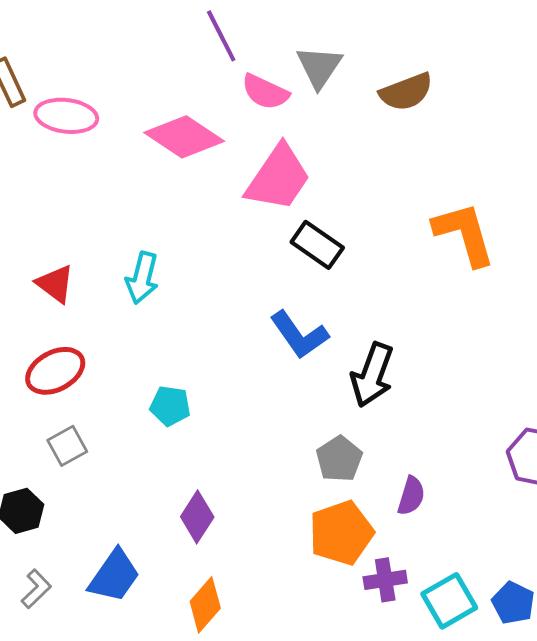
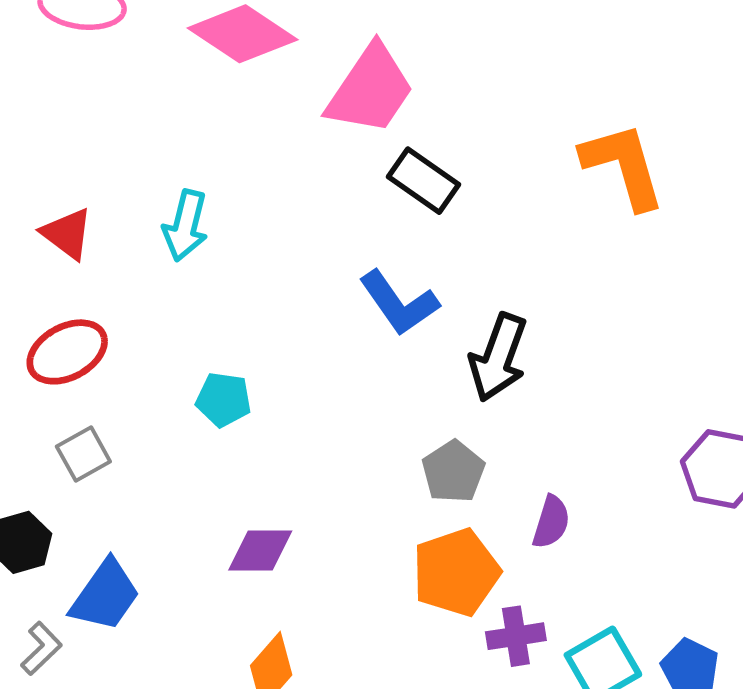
purple diamond: (197, 517) -> (260, 551), turned 57
blue trapezoid: (114, 576) -> (105, 595), moved

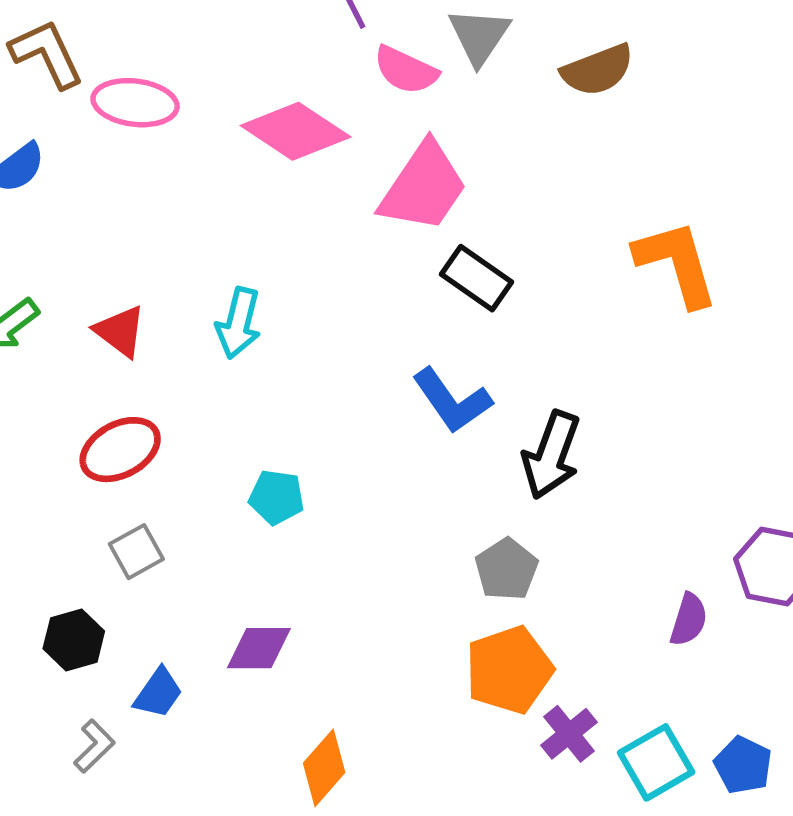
purple semicircle: (551, 522) -> (689, 620), moved
purple diamond: (260, 551) -> (259, 648), moved
blue trapezoid: (105, 595) -> (158, 693), size x0.7
purple cross: (516, 636) -> (569, 734), turned -30

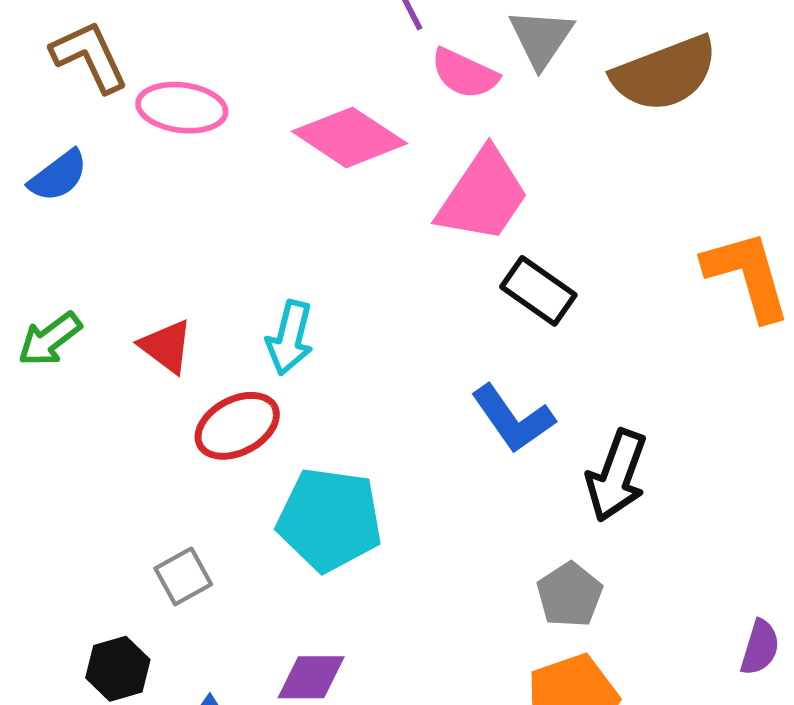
brown semicircle: (598, 70) -> (665, 74), size x1.4
red ellipse: (120, 450) -> (237, 426), moved
cyan pentagon: (277, 497) -> (330, 520), size x1.8

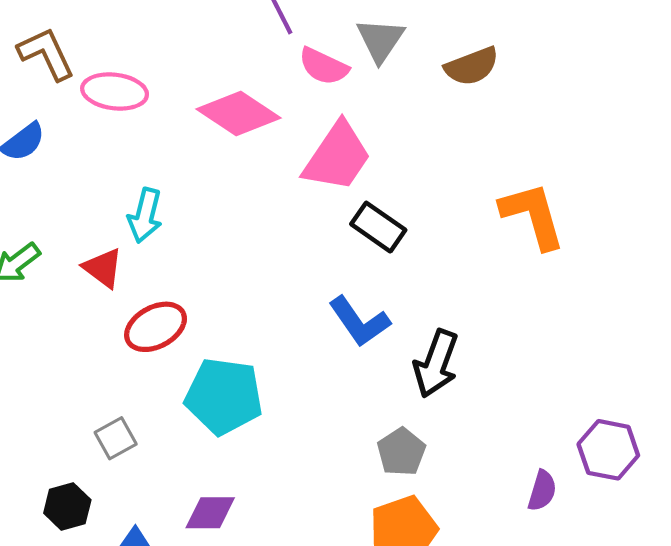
brown semicircle: (665, 74) -> (472, 66), size x0.7
cyan arrow: (290, 338) -> (145, 215), moved

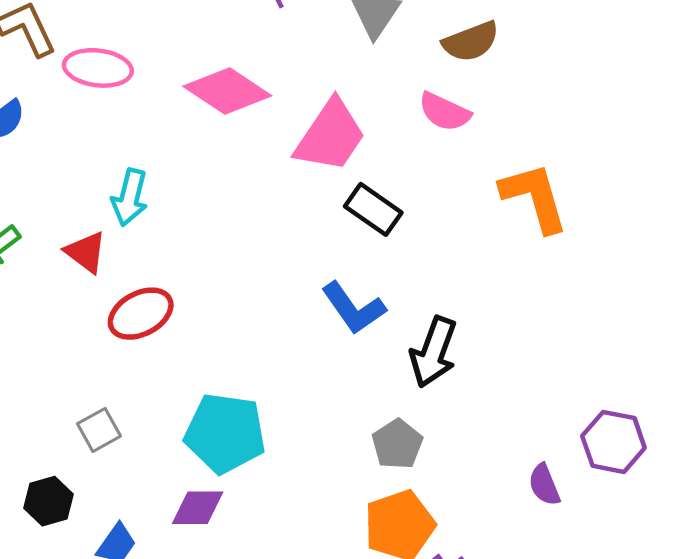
pink semicircle: (324, 66) -> (444, 112), moved
cyan pentagon: (224, 396) -> (225, 433), moved
purple semicircle: (542, 491) -> (544, 485), turned 141

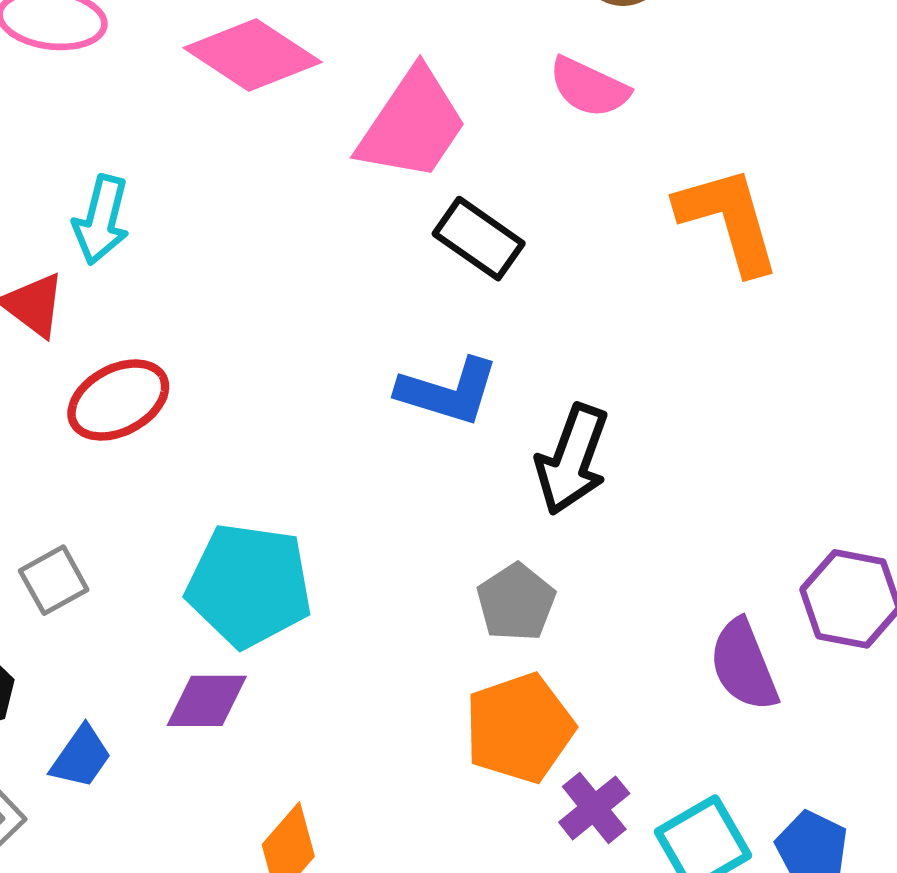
blue L-shape: (353, 308) -> (448, 392), turned -38
purple semicircle: (544, 485) -> (744, 665), size x1.4

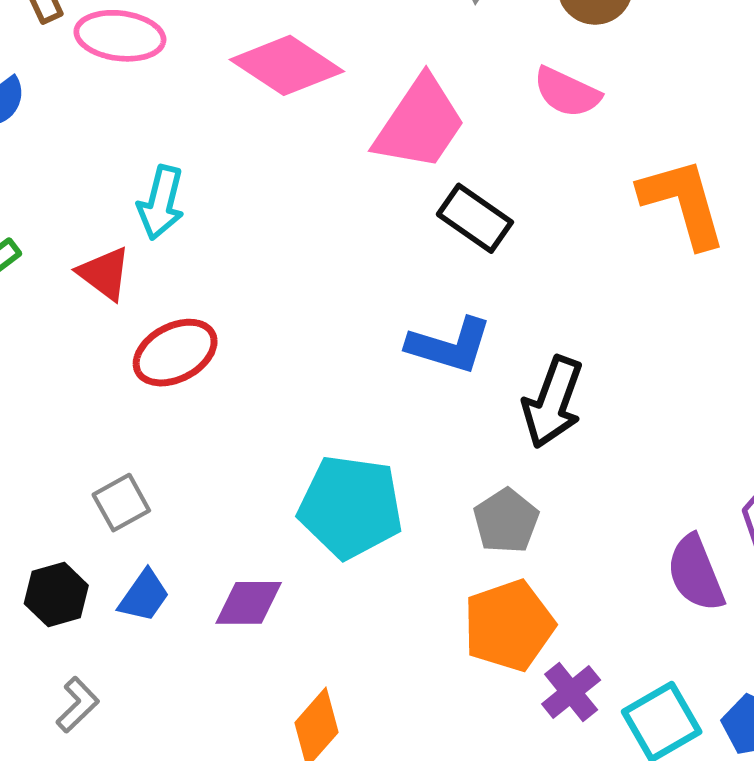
cyan pentagon: (249, 585) -> (350, 507), moved
blue trapezoid: (81, 757) -> (144, 596), moved

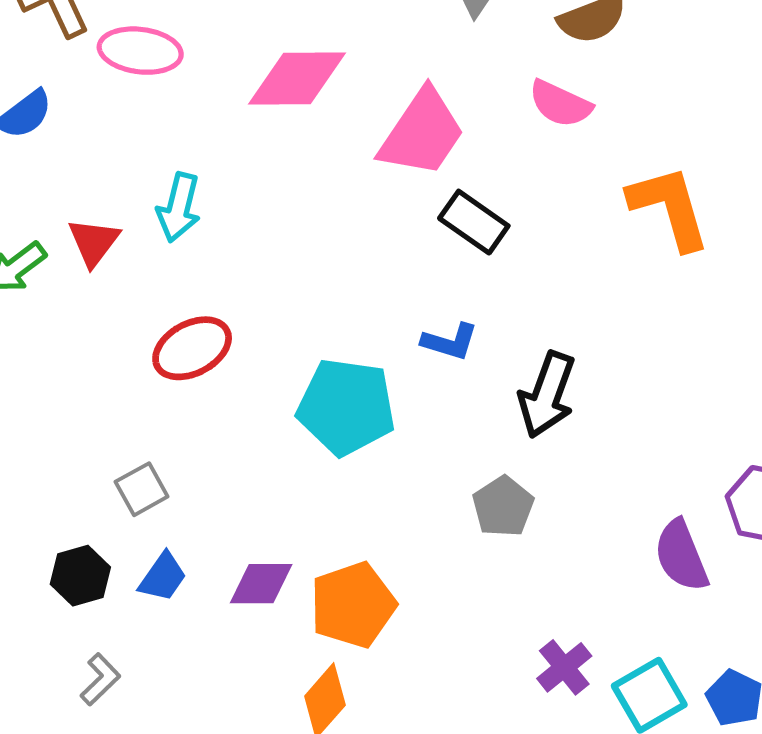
pink diamond: (287, 65) -> (297, 78), turned -34
red triangle: (104, 273) -> (94, 242), moved, turned 30
blue L-shape: (449, 346) -> (450, 342), size x0.7
cyan pentagon: (350, 507) -> (346, 407), moved
orange pentagon: (509, 626) -> (353, 605), moved

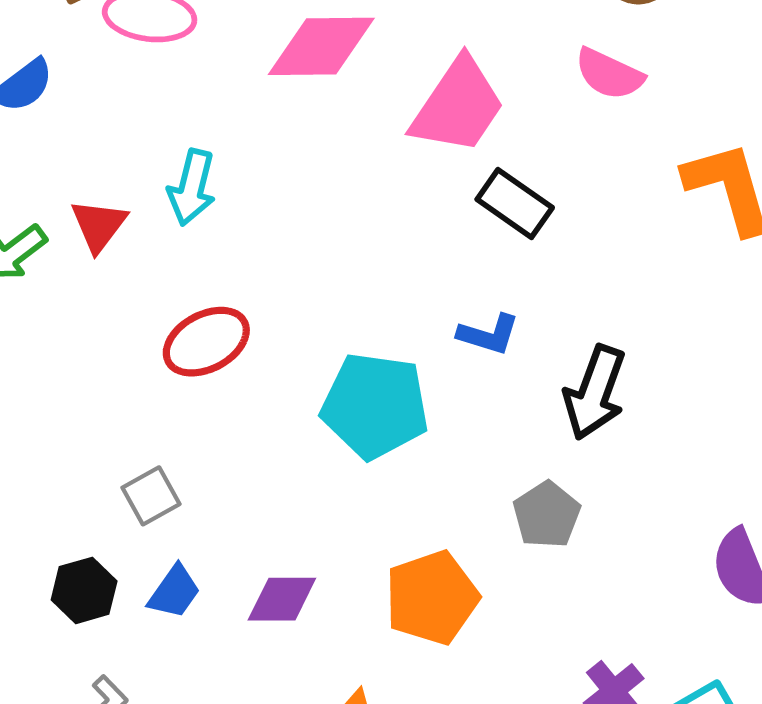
orange pentagon: (353, 605) -> (432, 598), moved

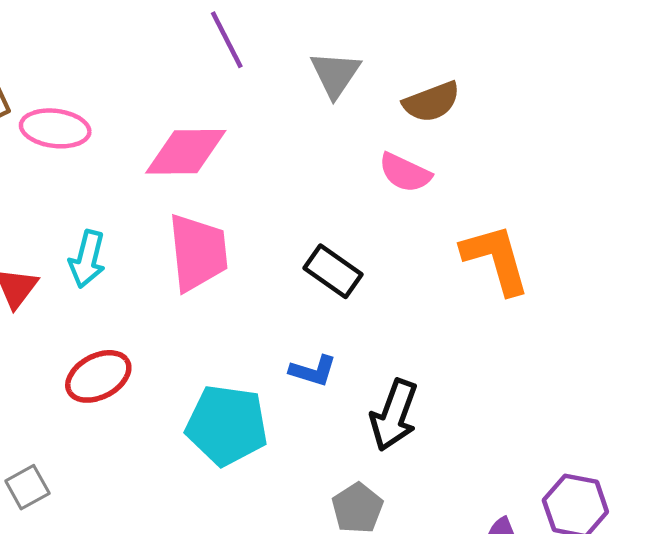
pink trapezoid: (458, 106) -> (198, 252), moved, turned -40
gray square: (151, 496) -> (27, 487), moved

